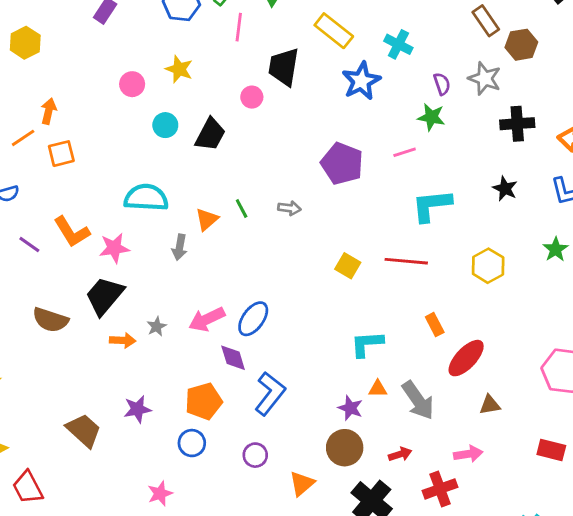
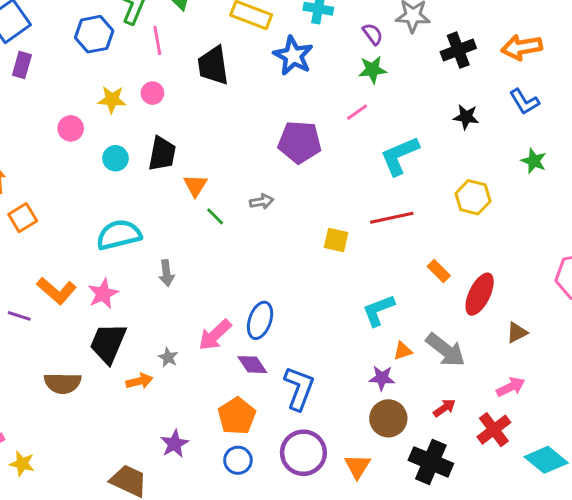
pink circle: (252, 97) -> (152, 93), moved
orange triangle: (207, 219) -> (195, 185), moved
purple circle: (255, 455) -> (303, 453), size x1.8

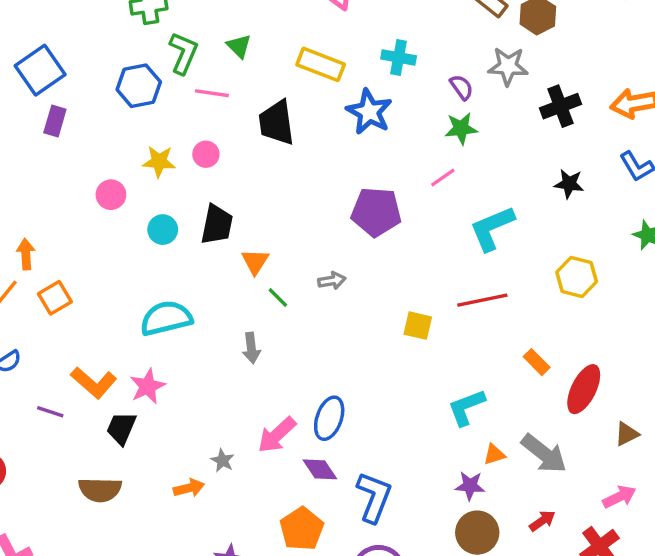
pink line: (157, 40) -> (212, 93), turned -72
gray arrow: (166, 273) -> (251, 348), moved
black trapezoid: (108, 343) -> (121, 428), moved, size x0.7

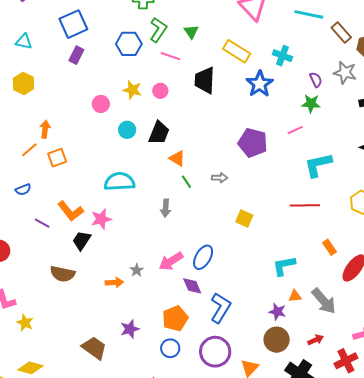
orange triangle: (255, 262) -> (177, 158), turned -42
yellow square: (418, 326) -> (244, 219), moved

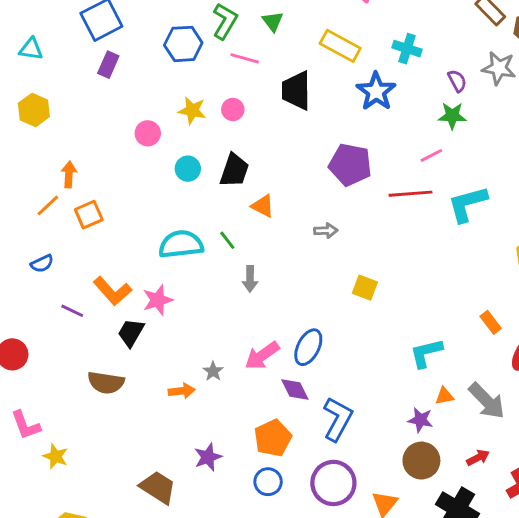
purple pentagon: (253, 143) -> (350, 165), moved
green line: (186, 182) -> (227, 240), moved
red line: (305, 205) -> (411, 194), moved

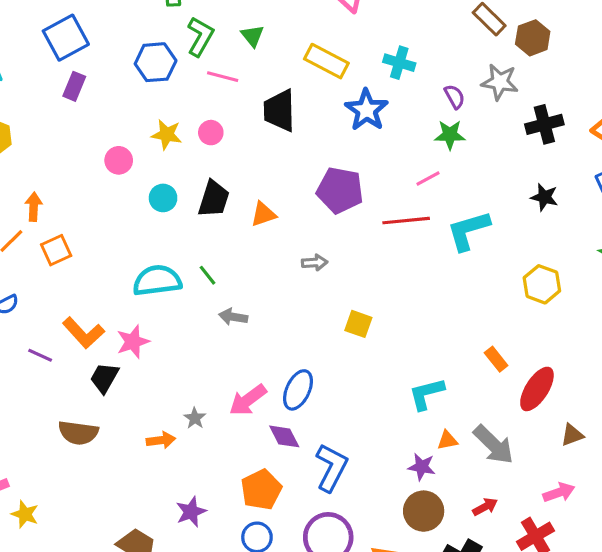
orange triangle: (263, 206) -> (263, 214), moved, turned -45
gray arrow: (250, 279) -> (233, 317), turned 100

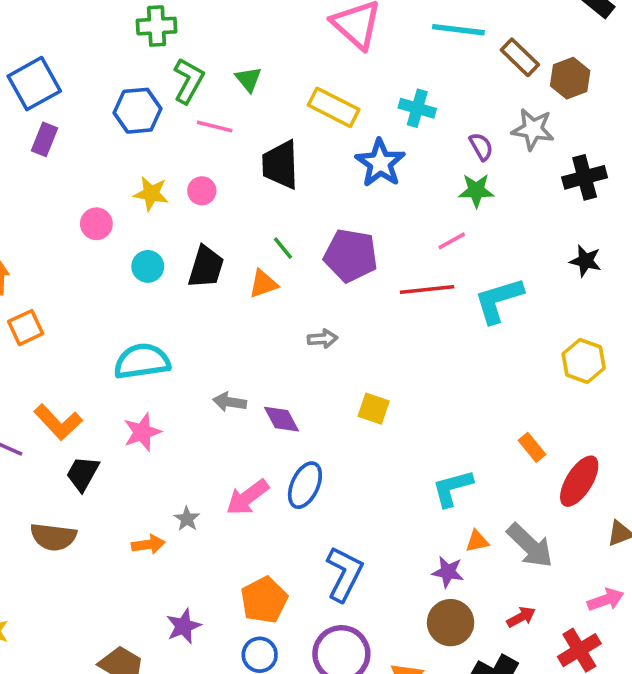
green line: (208, 275) -> (283, 248), moved
pink star: (133, 342) -> (142, 432), moved
purple diamond: (284, 436) -> (281, 419), moved

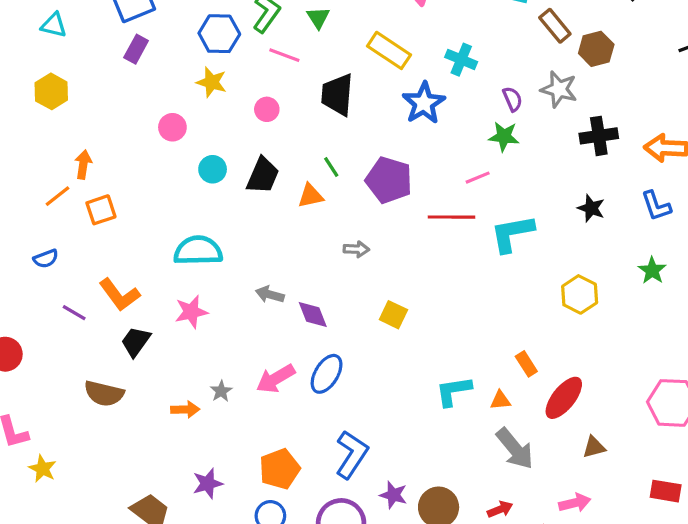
yellow star: (151, 194) -> (212, 82), moved
orange triangle: (477, 541) -> (500, 400), moved
purple star: (448, 572) -> (393, 495), moved

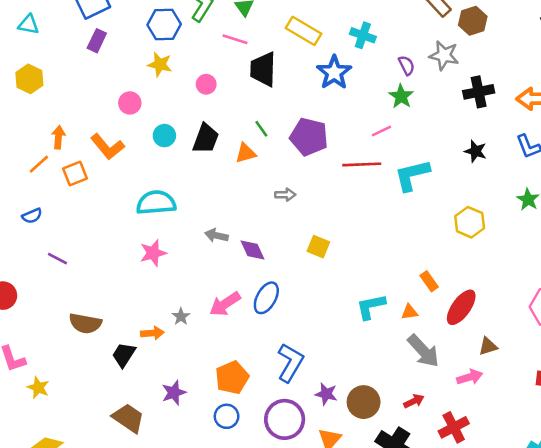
pink line: (284, 55) -> (235, 39), moved
green star: (504, 136) -> (401, 96), turned 30
orange L-shape: (120, 295) -> (107, 147), moved
black trapezoid: (136, 342) -> (124, 355), moved
pink arrow: (575, 503) -> (470, 377), moved

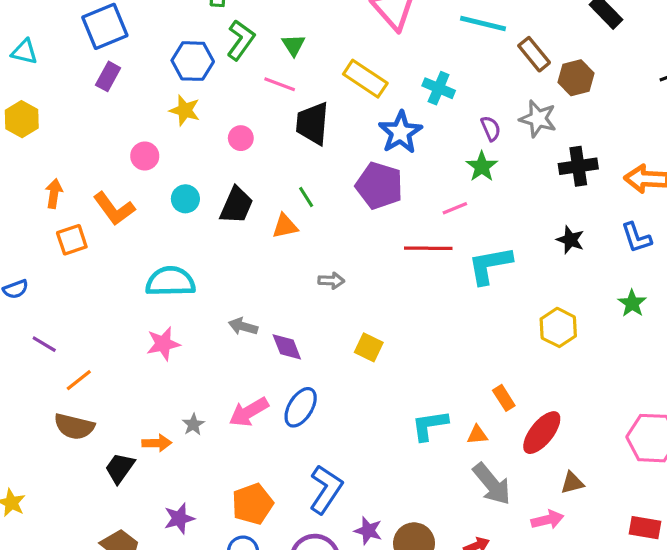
purple pentagon: (309, 137) -> (379, 186), moved
orange line: (39, 164) -> (79, 380), moved

